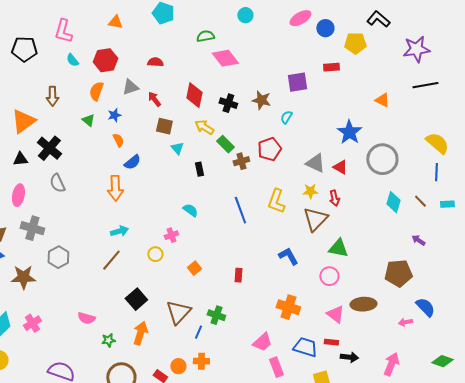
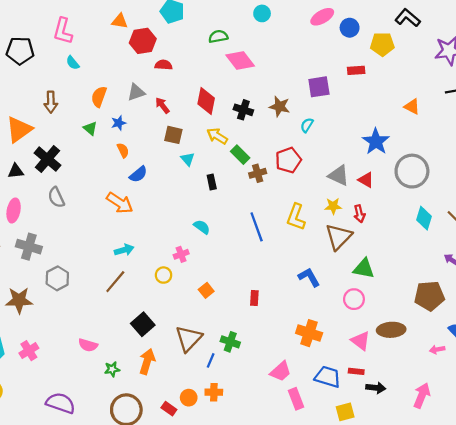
red hexagon: (105, 60) -> (143, 41), moved
orange arrow: (115, 188) -> (120, 203), turned -55

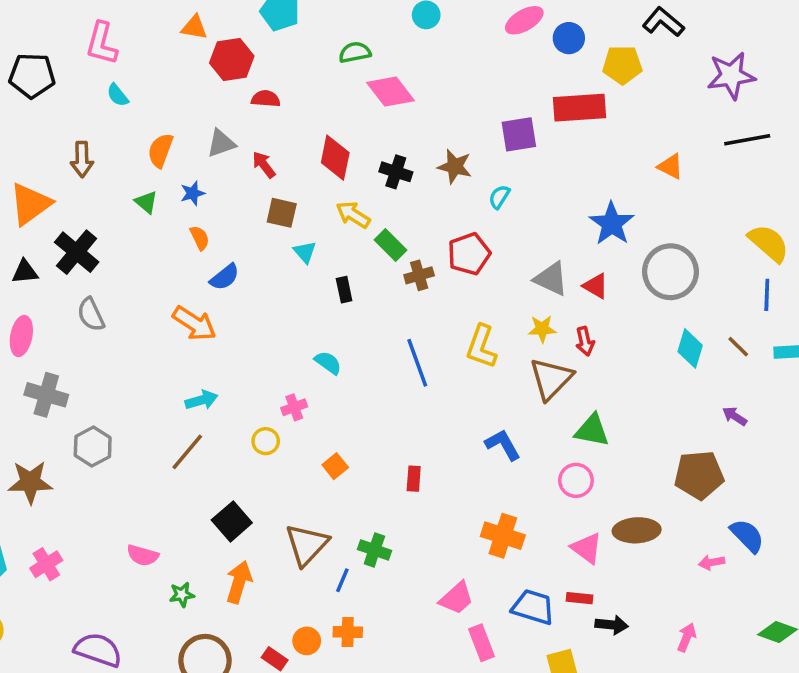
red rectangle: (356, 70) -> (580, 108), size x1.8
pink arrow: (422, 395) -> (687, 637), size x0.7

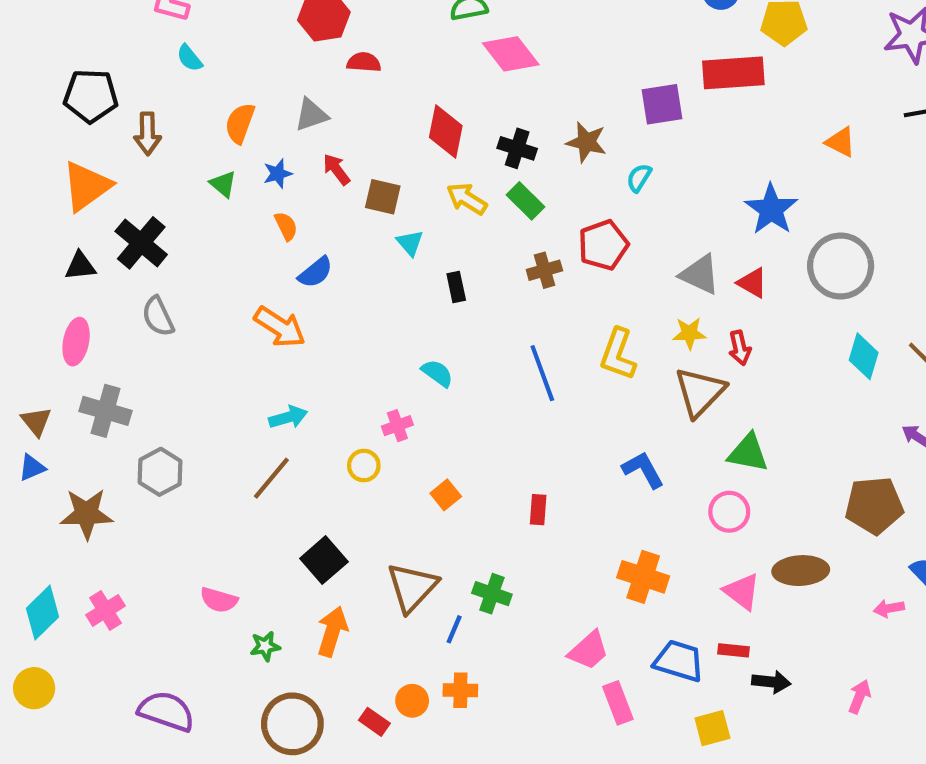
black pentagon: (32, 76) -> (91, 96), moved
red arrow: (264, 165) -> (336, 169), moved
green rectangle: (390, 245) -> (526, 201), moved

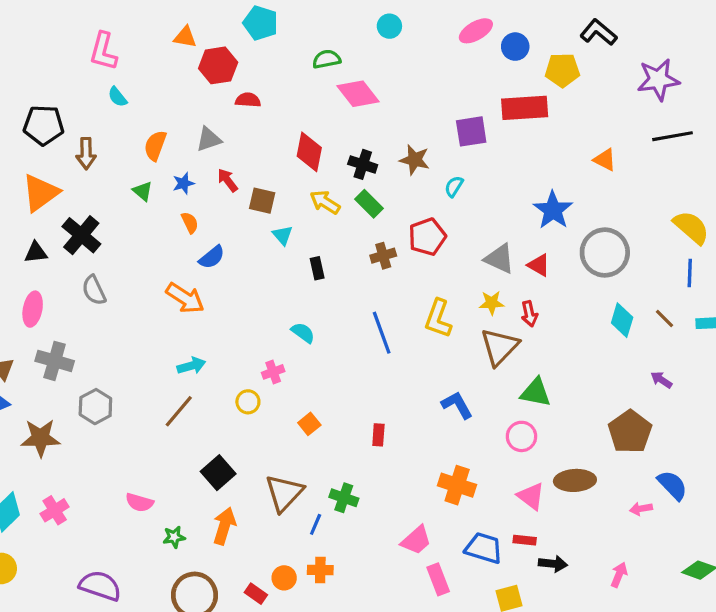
brown pentagon: (874, 505) -> (630, 432), turned -30

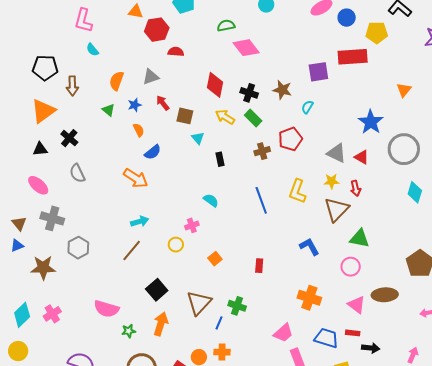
orange triangle: (605, 160) -> (404, 90), turned 42
black cross: (81, 235) -> (69, 138), size x0.7
pink ellipse: (33, 309) -> (38, 185), turned -60
pink semicircle: (139, 502) -> (106, 309), size x1.4

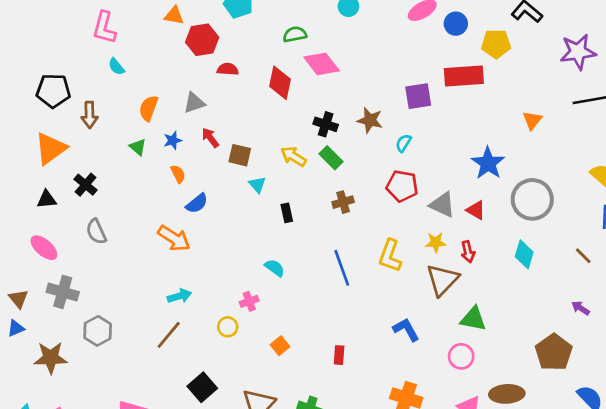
red diamond: (215, 85) -> (280, 83), moved
red pentagon: (290, 139) -> (402, 186), moved, turned 30
cyan diamond: (415, 192) -> (524, 254), moved

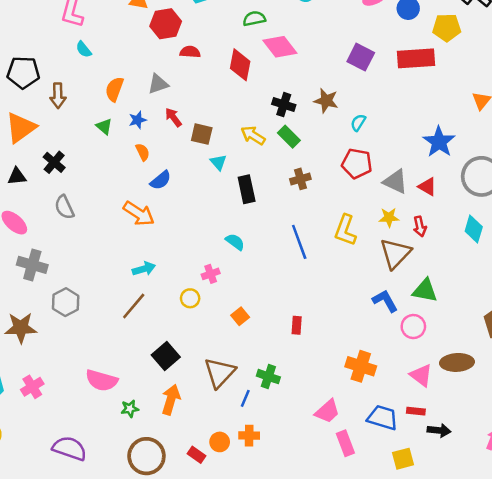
purple square: (418, 96) -> (361, 57), moved, turned 36
black rectangle: (287, 213) -> (247, 189), size x1.5
blue L-shape: (406, 330) -> (385, 301), moved

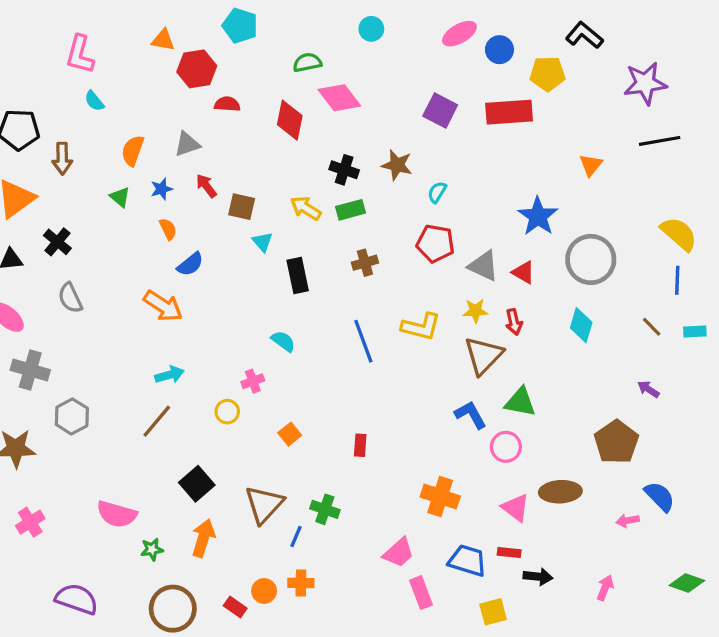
green rectangle: (289, 137) -> (351, 210), turned -60
yellow L-shape: (345, 230) -> (421, 327), turned -96

